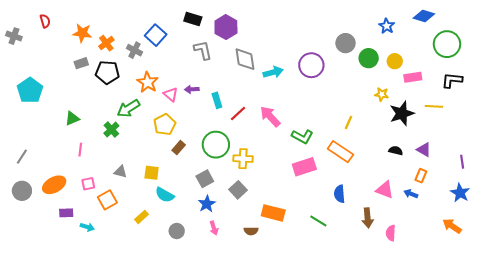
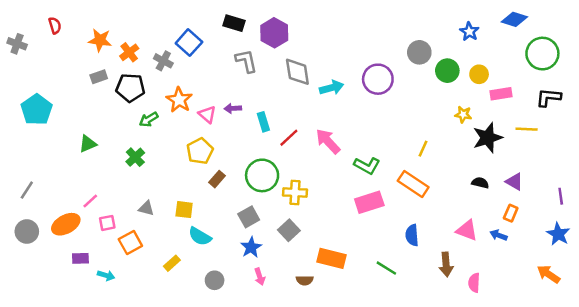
green arrow: (128, 108) -> (149, 119), moved, size x0.7
pink line: (80, 150) -> (90, 201), moved, turned 40

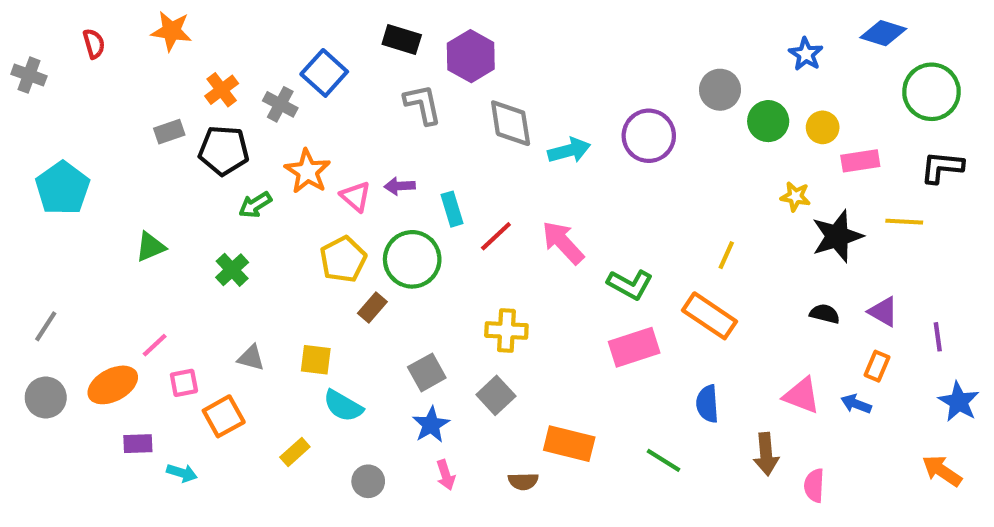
orange star: (100, 40) -> (171, 31), moved
green circle: (262, 175) -> (412, 259), moved
purple line: (561, 196) -> (938, 337), moved

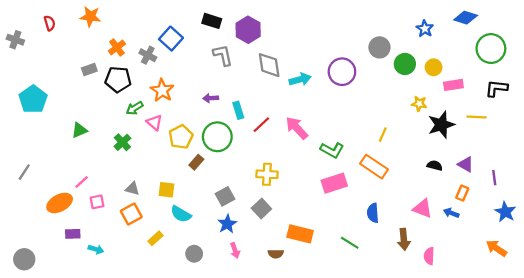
pink triangle: (356, 196) -> (154, 122), moved
gray circle: (46, 398) -> (24, 259), moved
orange square: (224, 416) -> (131, 214), moved

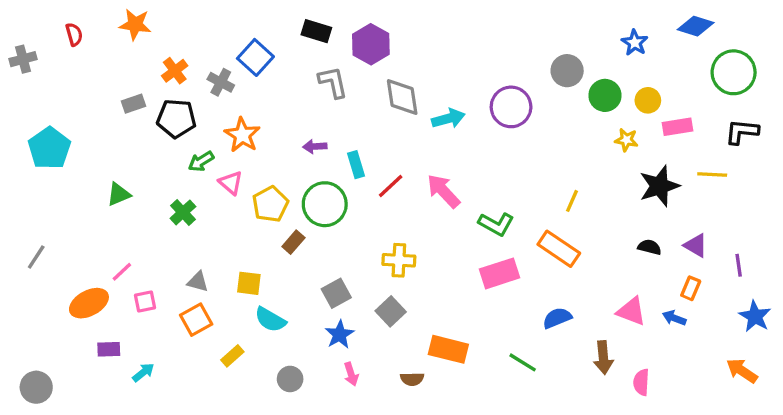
gray cross: (15, 40) -> (23, 59), turned -35
yellow star: (419, 104) -> (626, 140), moved
blue semicircle: (373, 213) -> (557, 318), turned 72
cyan arrow: (96, 249) -> (143, 372), turned -56

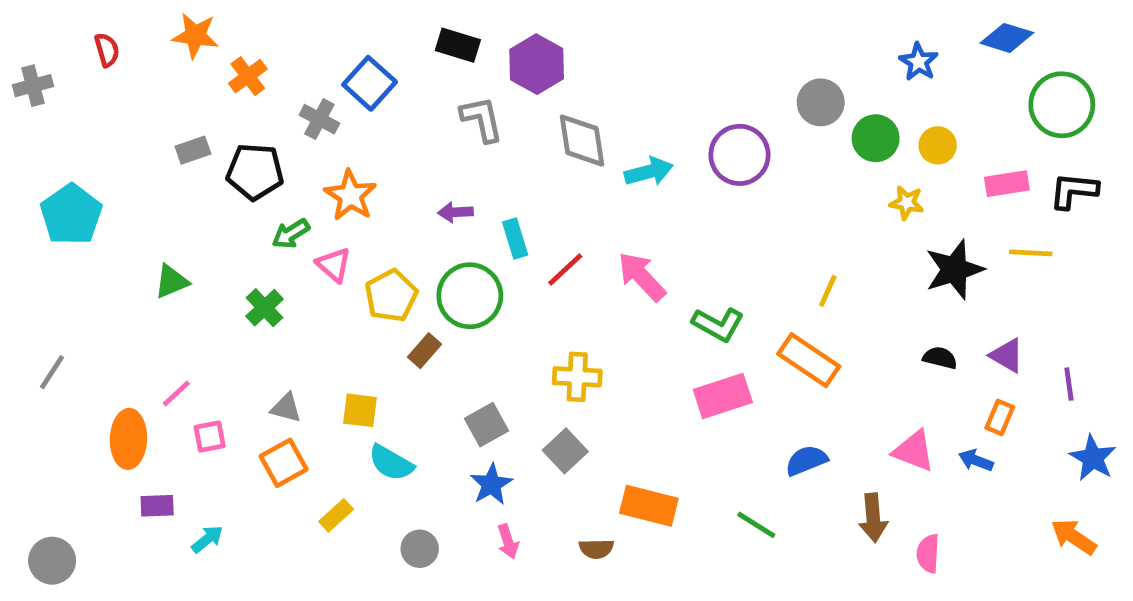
orange cross: (175, 71) -> (248, 76), moved
pink rectangle: (678, 127) -> (1007, 184), moved
orange ellipse: (89, 303) -> (128, 439), turned -60

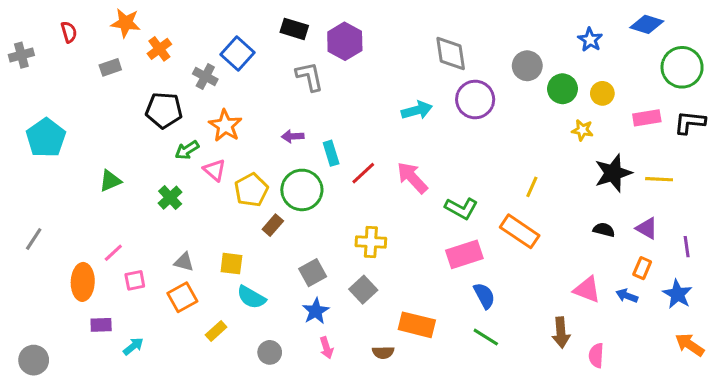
gray diamond: (582, 141) -> (451, 54), moved
gray rectangle: (193, 150) -> (110, 67), moved
yellow line: (1031, 253) -> (659, 179), moved
blue star: (1093, 458) -> (677, 294), moved
blue semicircle: (806, 460) -> (484, 296), moved, turned 84

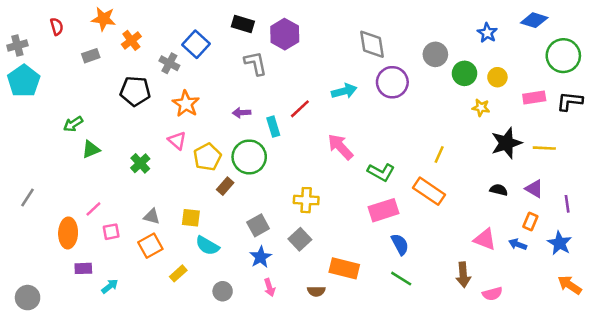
cyan pentagon: (46, 138) -> (24, 81), moved
green arrow: (187, 150) -> (73, 124), moved
red line: (363, 173) -> (300, 109), moved
pink semicircle: (596, 355) -> (492, 294), turned -108

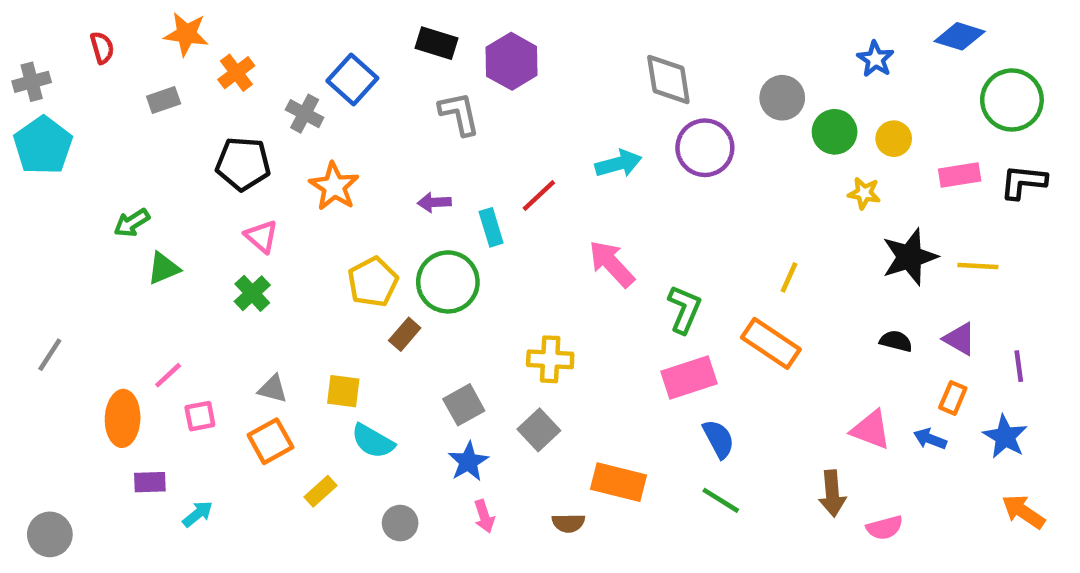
pink triangle: (177, 141) -> (261, 236), moved
green L-shape: (381, 172) -> (684, 309), turned -96

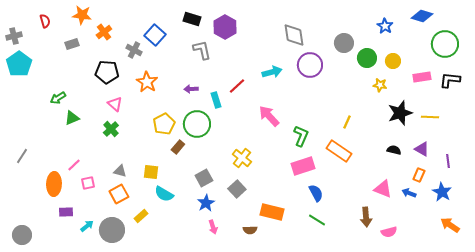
yellow cross: (550, 359) -> (242, 158), turned 36
gray circle: (400, 523) -> (112, 230), moved, size x1.6

